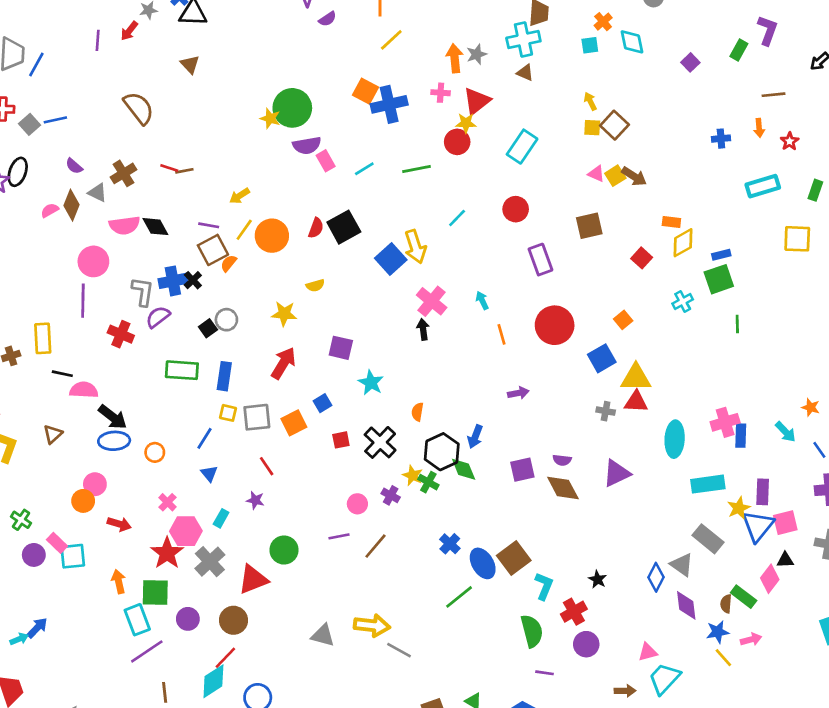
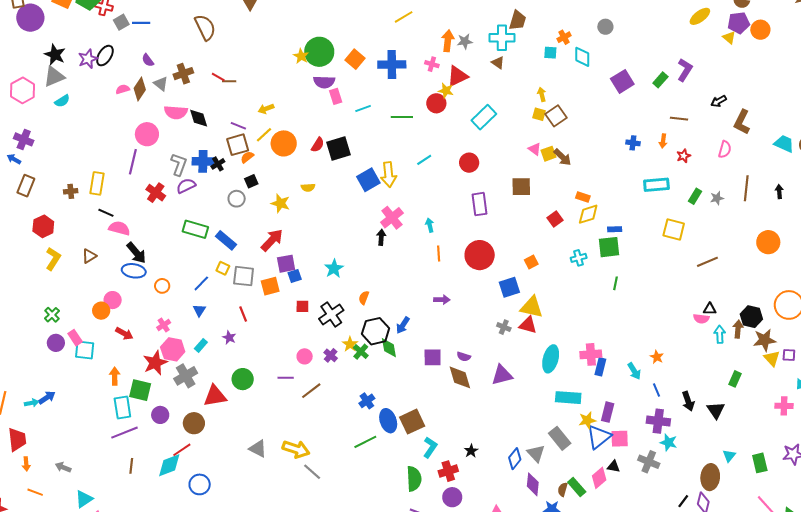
purple square: (690, 62) -> (622, 81), size x1.6
orange square: (365, 91) -> (355, 59), moved
black square: (208, 328) -> (251, 181), moved
purple square: (341, 348) -> (286, 264), moved, turned -36
blue rectangle: (224, 376) -> (226, 240), turned -70

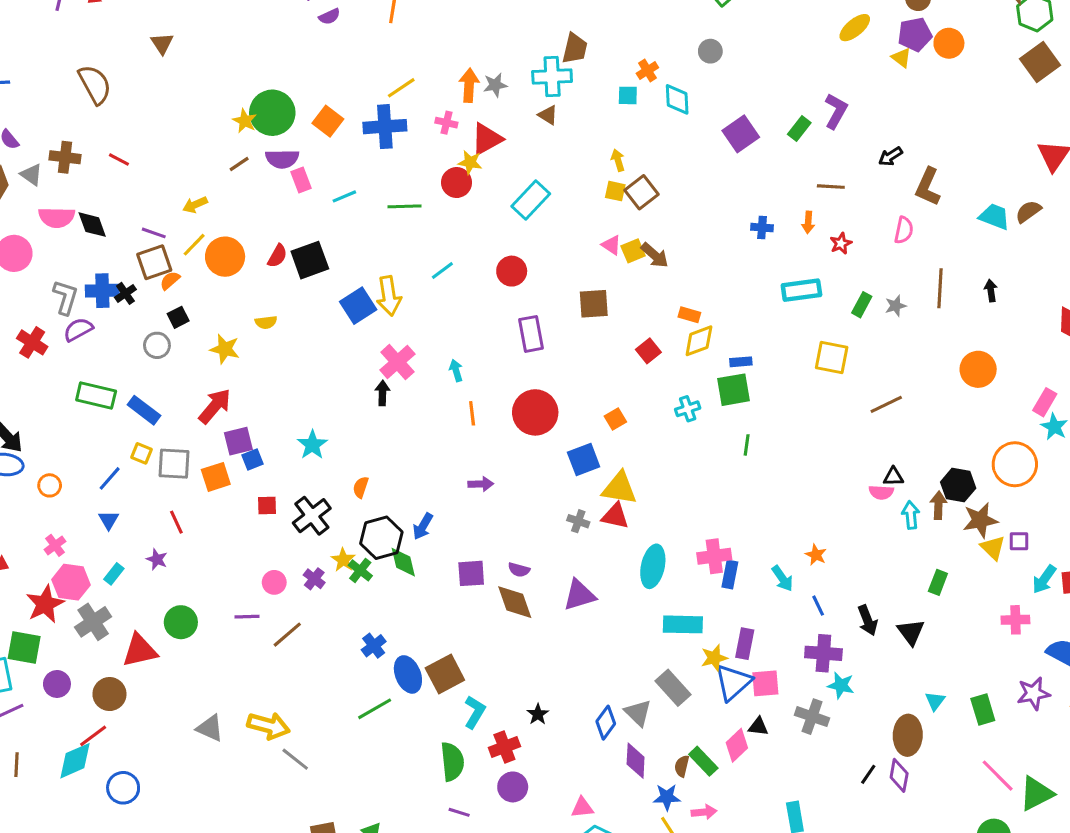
yellow line: (404, 17) -> (401, 88), moved
brown cross: (183, 74) -> (65, 157), turned 30
brown line: (229, 81) -> (239, 164), moved, turned -32

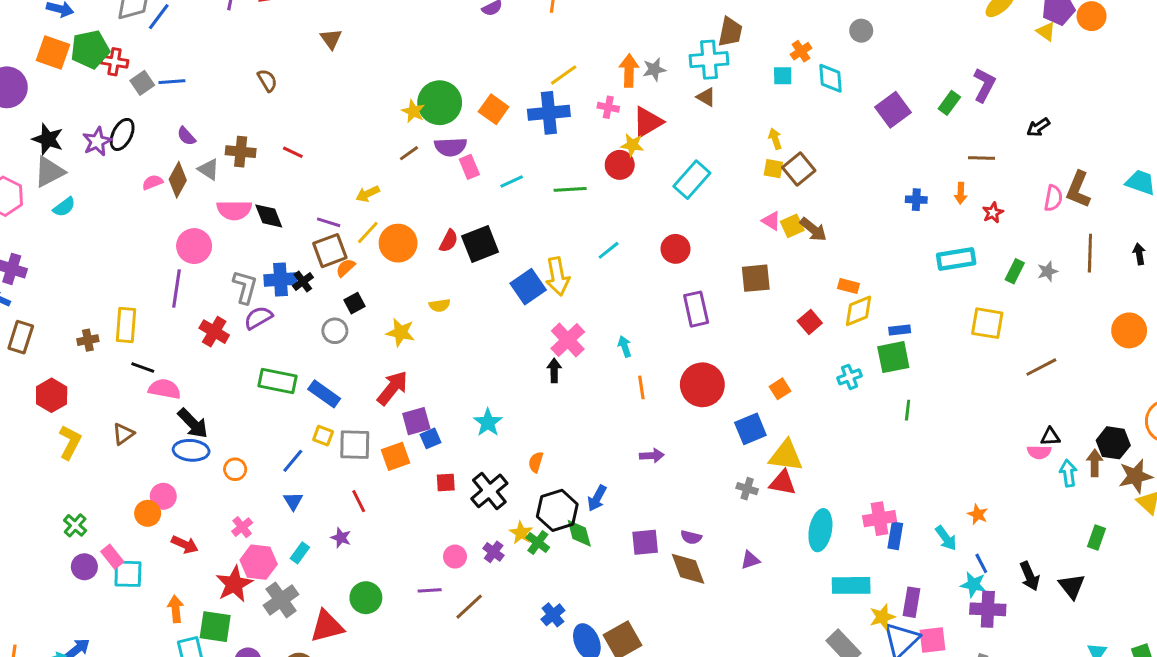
brown semicircle: (95, 84) -> (267, 80), size x0.6
brown L-shape: (928, 187) -> (1078, 190), moved
purple triangle: (579, 595) -> (750, 560), size x0.6
cyan star: (841, 685) -> (973, 585), moved

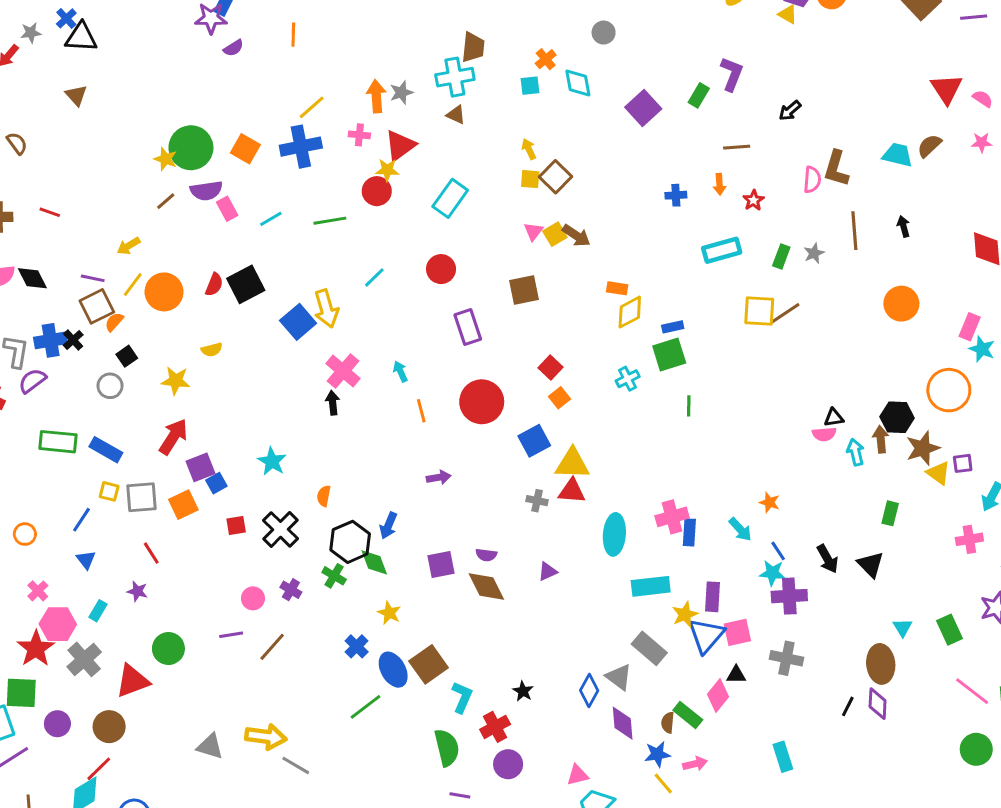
pink triangle: (771, 221) -> (533, 231), turned 42
red square: (810, 322) -> (551, 367), moved
brown line: (1041, 367) -> (785, 313), moved
yellow star: (521, 533) -> (389, 613), moved

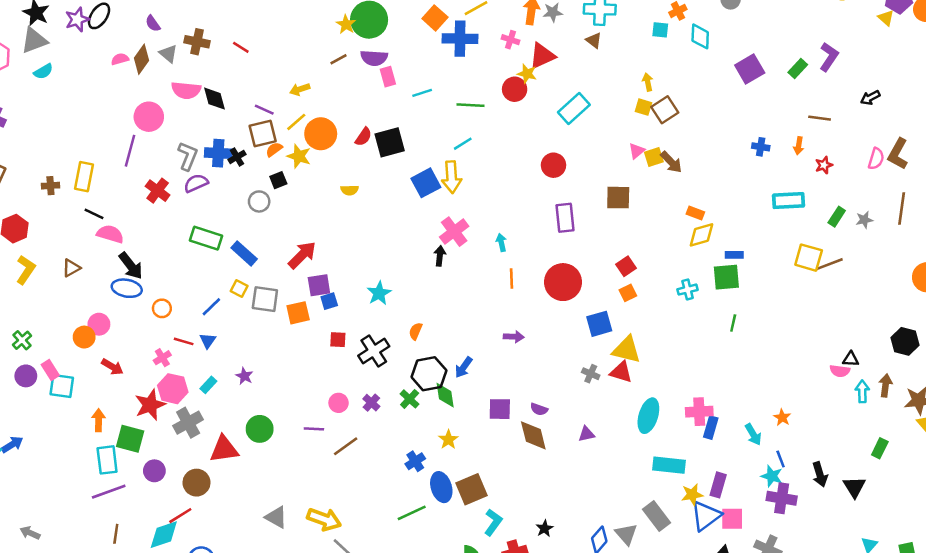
orange square: (245, 149) -> (435, 18), moved
cyan line: (374, 277) -> (463, 144), moved
yellow star: (176, 381) -> (299, 156), moved
black hexagon: (897, 417) -> (905, 341), moved
red line: (151, 553) -> (184, 341), moved, turned -54

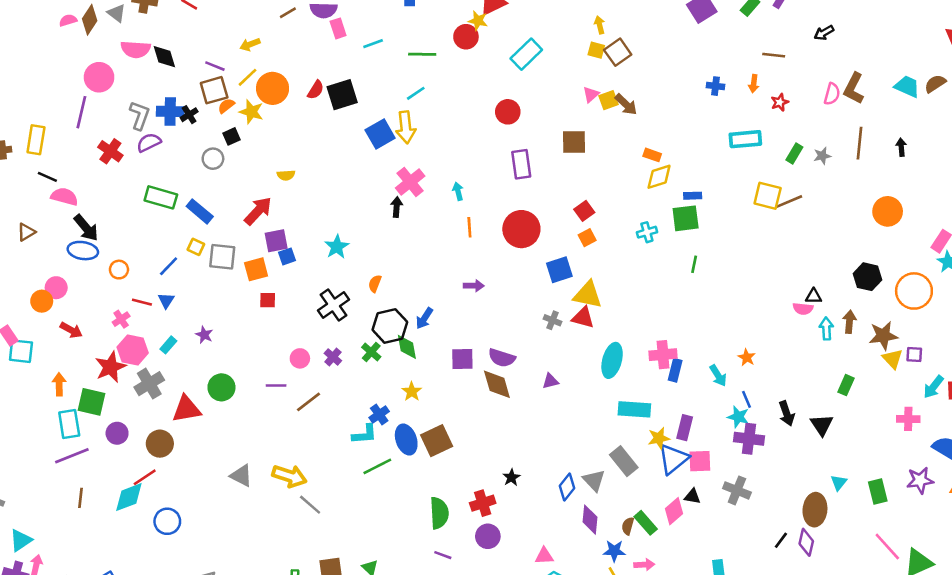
yellow semicircle: (350, 190) -> (286, 175), moved
red square: (338, 340) -> (268, 300), moved
purple semicircle: (539, 409) -> (502, 358), size x1.5
cyan L-shape: (493, 522) -> (365, 434), moved, turned 52

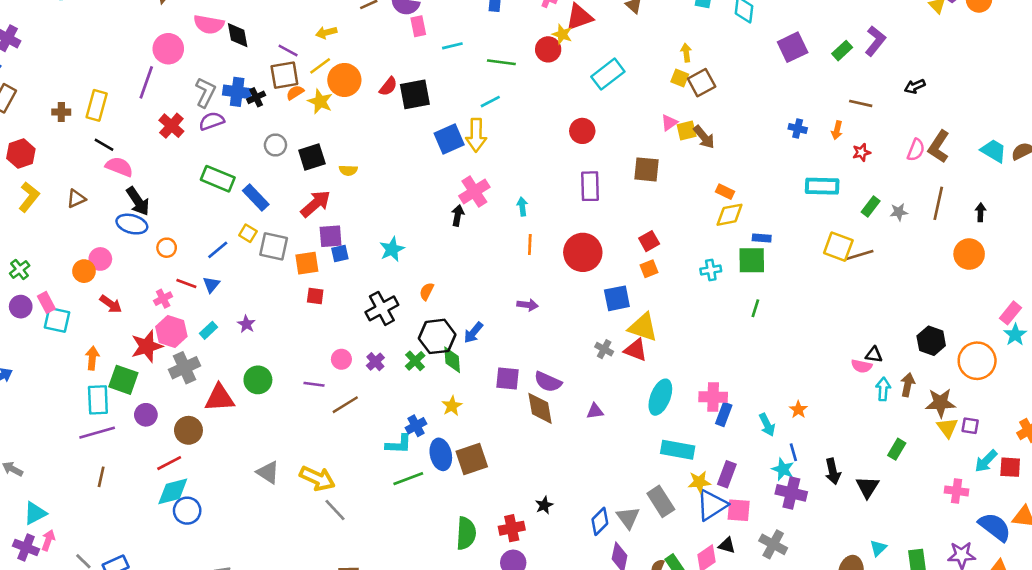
black square: (231, 136) -> (312, 157), moved, size x1.5
orange circle: (888, 211) -> (969, 254), moved
cyan diamond: (129, 497) -> (173, 491), moved

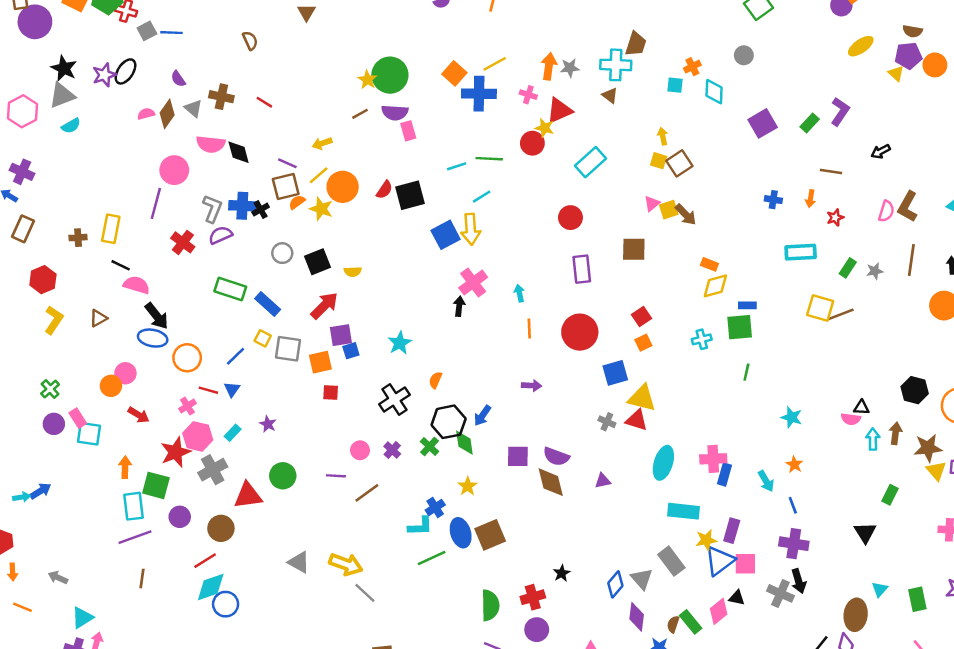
cyan line: (452, 46) -> (457, 166), moved
orange circle: (167, 248) -> (187, 358), size x1.5
cyan star: (783, 469) -> (792, 417), moved
black arrow: (833, 471) -> (799, 581), moved

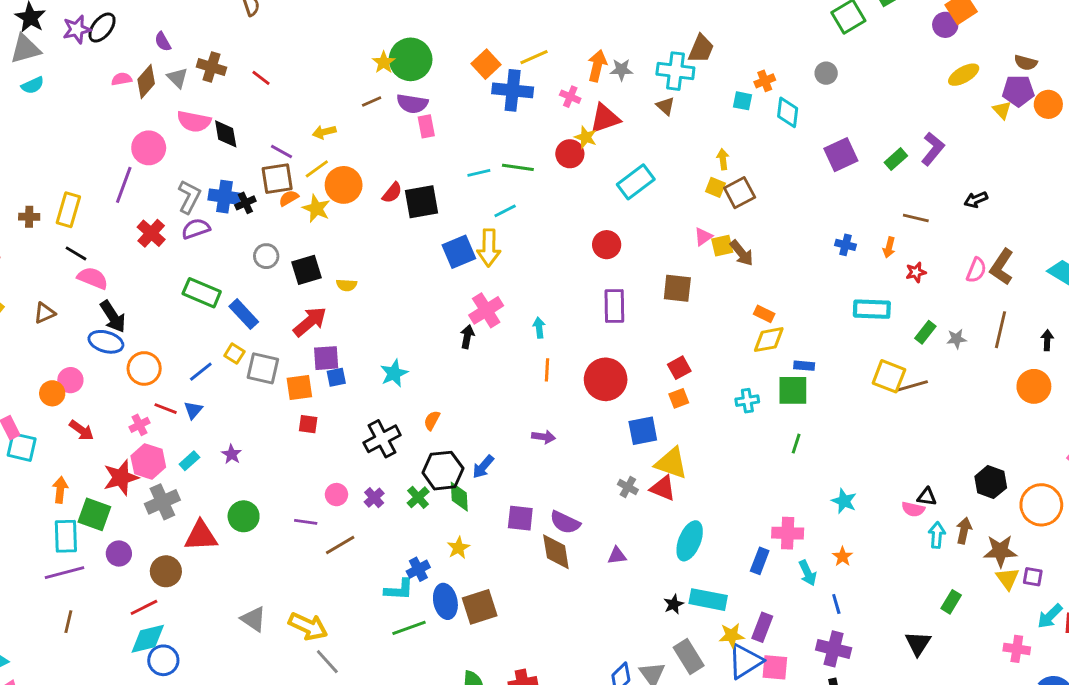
pink cross: (713, 459) -> (788, 533), moved
black star: (562, 573) -> (674, 604), moved

